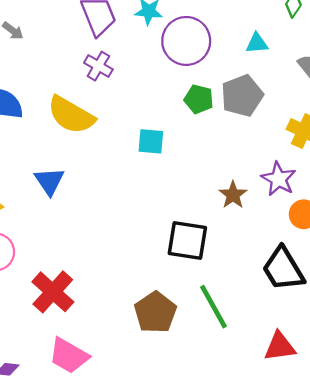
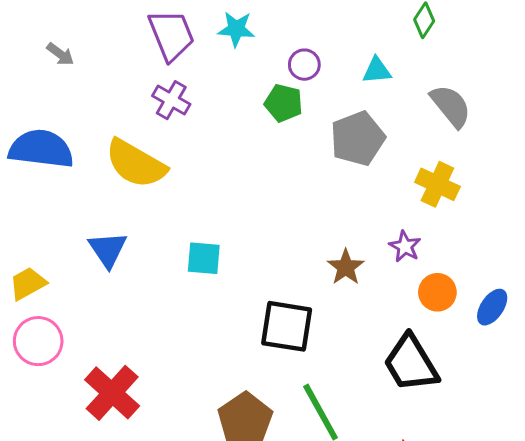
purple circle: (186, 41) -> (304, 65), moved, size x0.5
green pentagon: (199, 99) -> (284, 103), moved
cyan square: (151, 141) -> (204, 258), moved
purple star: (279, 179) -> (405, 246), size x0.7

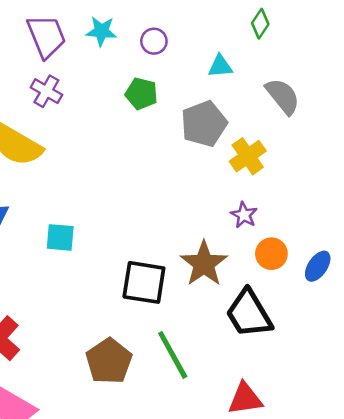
purple circle: (304, 65) -> (154, 41), moved
yellow cross: (437, 184) -> (248, 156), moved, turned 30
cyan square: (204, 258) -> (60, 237), moved
brown star: (346, 267) -> (204, 264), moved, size x1.5

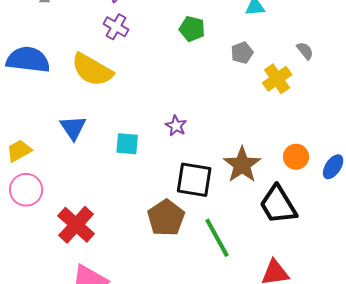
gray semicircle: (283, 96) -> (305, 51), moved, size x0.6
gray pentagon: (204, 124) -> (242, 53), size x0.6
purple star: (244, 215) -> (176, 126), moved
brown pentagon: (109, 361) -> (166, 218), moved

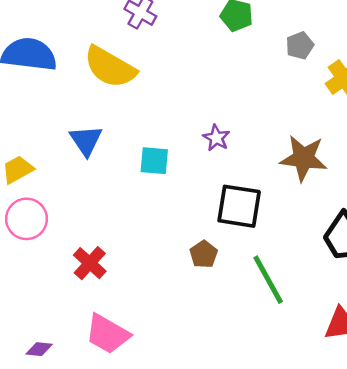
brown star: (242, 165) -> (304, 158), moved, turned -30
brown pentagon: (166, 218) -> (204, 254), size x0.6
red cross: (76, 225) -> (90, 263), size x0.7

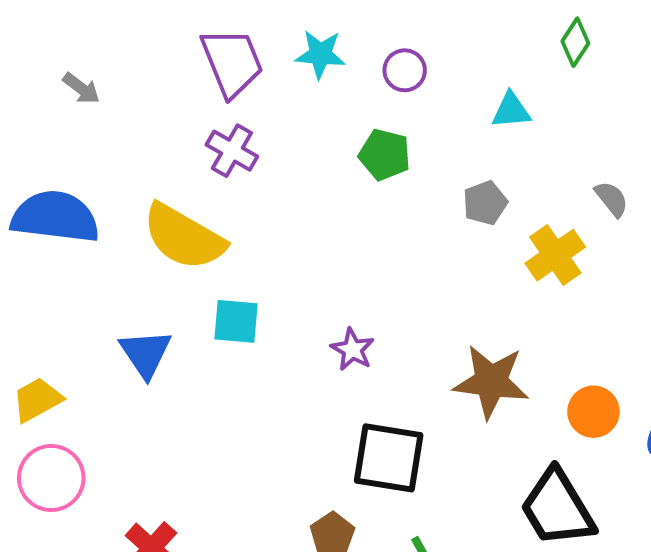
cyan square: (154, 161) -> (236, 321), moved

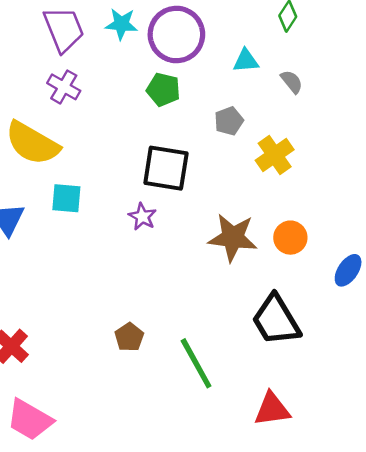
purple circle: (405, 70) -> (176, 35), size x2.0
gray semicircle: (612, 199) -> (292, 82), moved
orange circle: (593, 412) -> (290, 238), moved
black square: (389, 458) -> (166, 168), moved

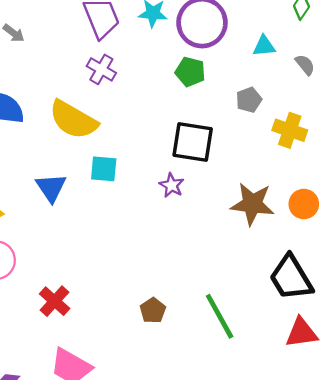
yellow cross: (275, 155) -> (290, 130), turned -36
brown pentagon: (129, 337) -> (153, 310), moved
red triangle: (272, 409) -> (301, 333), moved

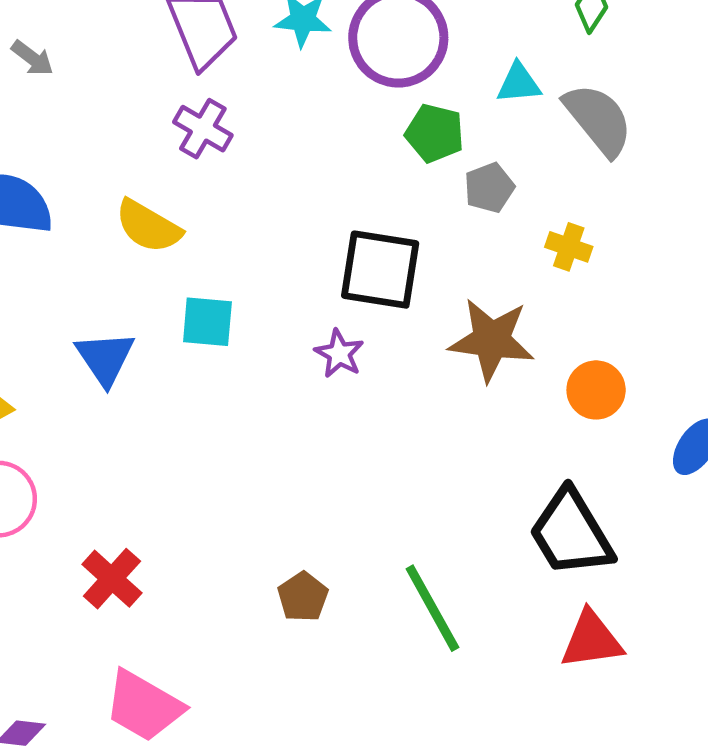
gray semicircle: (305, 65) -> (598, 120), size x1.8
green pentagon: (190, 72) -> (435, 133), moved
yellow semicircle: (73, 120) -> (148, 226), size x0.7
yellow cross: (290, 130) -> (569, 247), size x0.7
brown star: (252, 204) -> (491, 340), moved

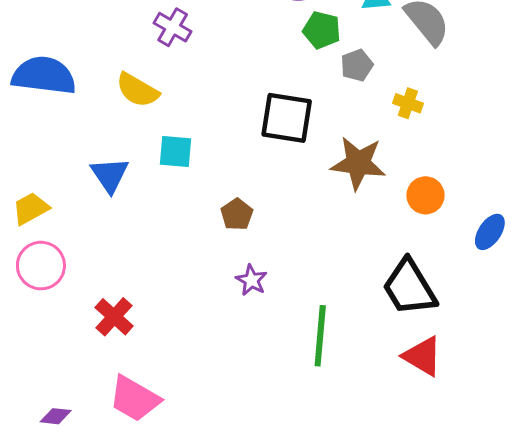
purple star: (339, 354) -> (251, 280), moved
brown pentagon: (303, 597) -> (237, 214), moved
green line: (432, 608) -> (320, 336), turned 34
red triangle: (591, 640) -> (423, 356), turned 39

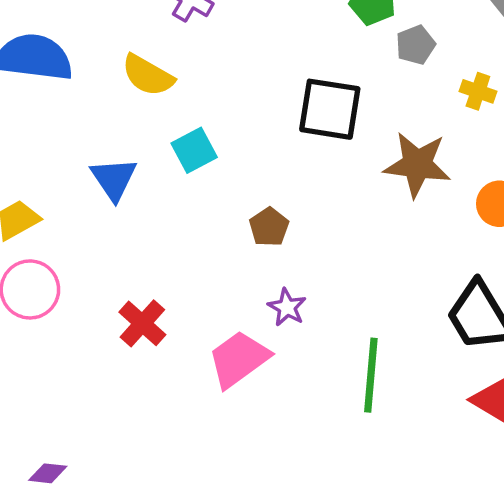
cyan square: (175, 151) -> (194, 150), turned -33
red cross: (114, 317) -> (142, 323), moved
pink trapezoid: (135, 399) -> (239, 359), moved, turned 114

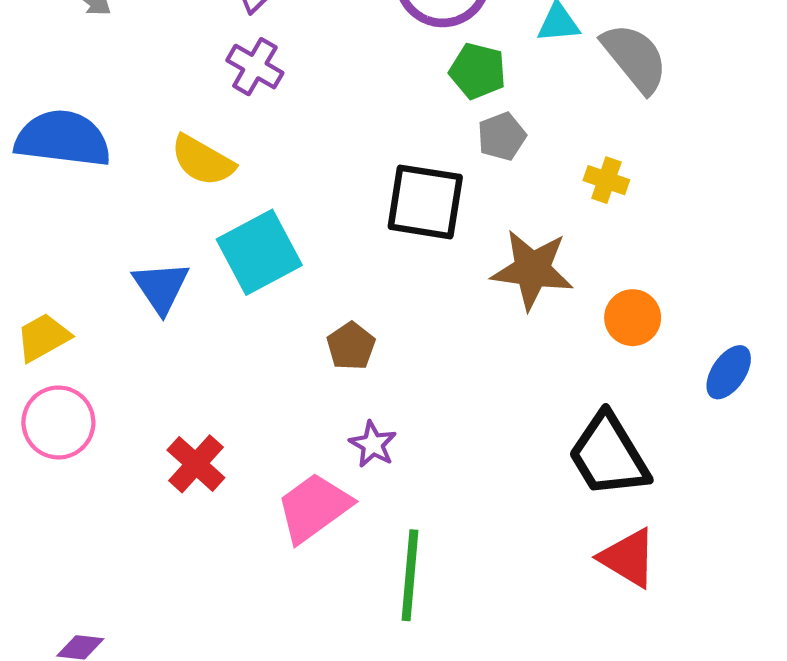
gray pentagon: (415, 45) -> (502, 136), moved
cyan square: (194, 150) -> (259, 252), size x1.5
green line: (371, 375) -> (410, 575), moved

